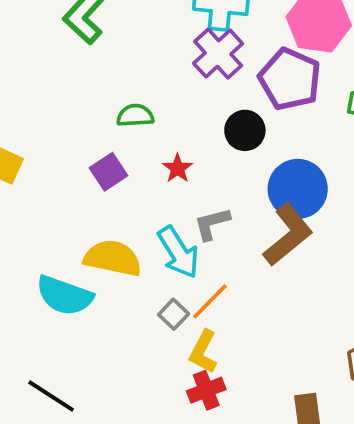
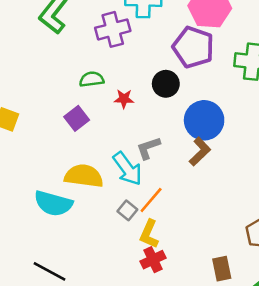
purple cross: (218, 54) -> (113, 29), moved, turned 32
red star: (178, 168) -> (124, 99), moved, turned -30
brown L-shape: (288, 235) -> (200, 152), size x0.7

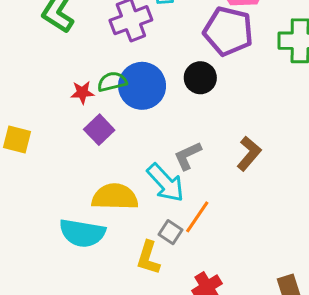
red star: (124, 99) -> (82, 92), moved
blue circle: (204, 120) -> (142, 86), moved
yellow L-shape: (149, 234) -> (148, 258), moved

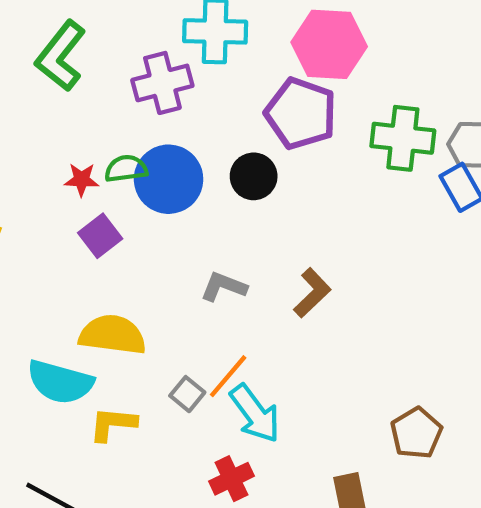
gray L-shape: (188, 156) -> (224, 287), turned 40
cyan arrow: (166, 183) -> (255, 413), moved
yellow L-shape: (148, 258) -> (113, 424), moved, turned 72

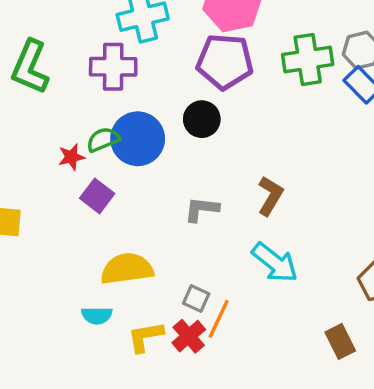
purple cross: (162, 83) -> (113, 67), turned 30
orange line: (228, 376) -> (219, 319), moved
cyan semicircle: (60, 382) -> (97, 315), size x0.6
cyan arrow: (255, 413) -> (275, 263), moved
red cross: (232, 479) -> (189, 336), moved

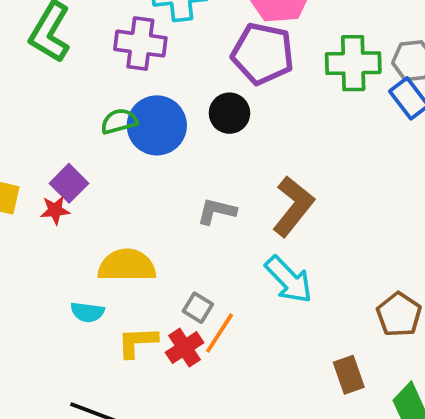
red star: (71, 157) -> (55, 210), moved
purple square: (97, 196) -> (69, 183), moved
brown L-shape: (270, 196) -> (293, 206), size x1.4

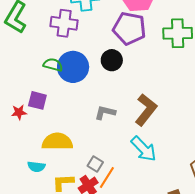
green semicircle: (119, 121) -> (53, 65), turned 30
purple square: (69, 183) -> (37, 100), moved, turned -30

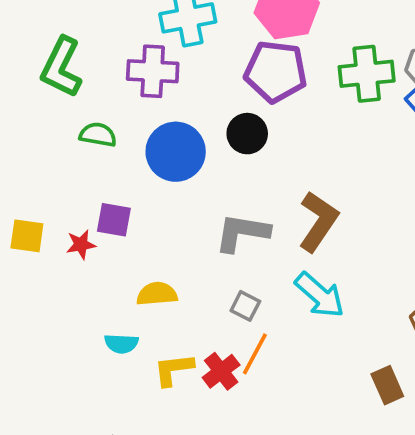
green semicircle: (53, 65) -> (98, 135), moved
gray L-shape: (105, 113) -> (242, 233), size x1.4
yellow semicircle: (57, 142) -> (157, 294), size x0.7
gray square: (95, 164) -> (245, 306), moved

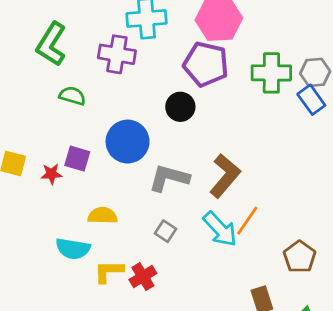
blue circle: (176, 152) -> (128, 142), moved
cyan semicircle: (121, 344) -> (73, 249), size x1.4
orange line: (255, 354) -> (247, 221), moved

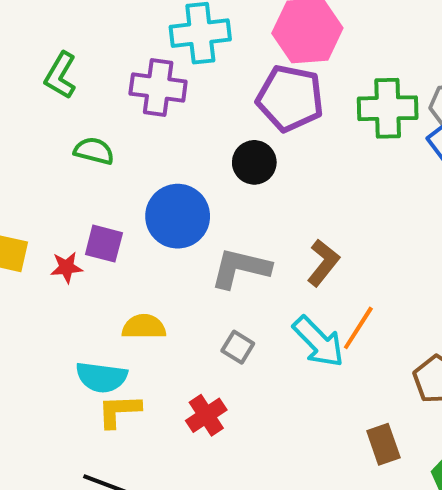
green L-shape: (51, 44) -> (60, 75), size x0.7
brown L-shape: (225, 176) -> (323, 263), size x0.7
yellow L-shape: (109, 271) -> (119, 411), moved

